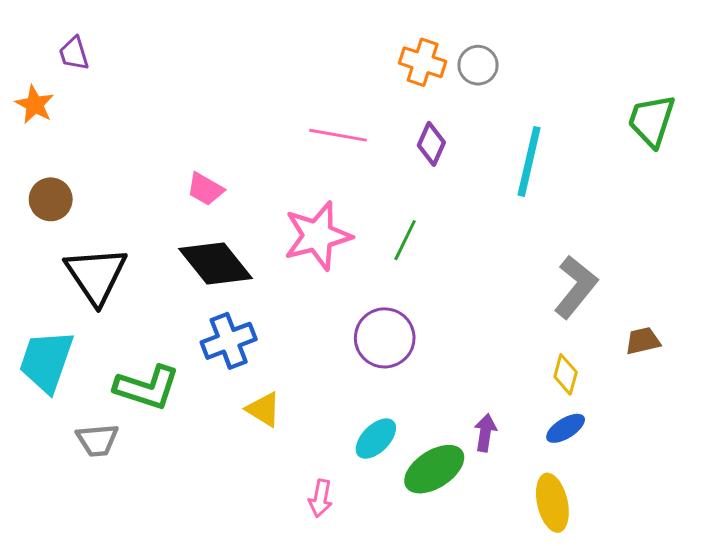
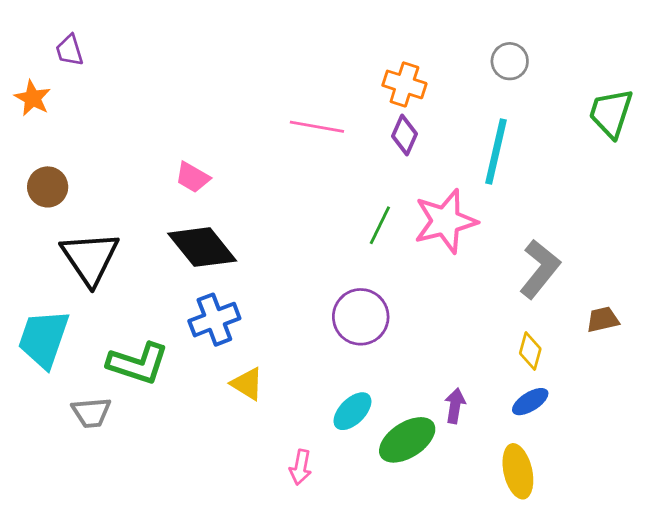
orange cross: (423, 62) -> (404, 84), moved
gray circle: (478, 65) -> (510, 61), moved
pink star: (318, 236) -> (445, 221), moved

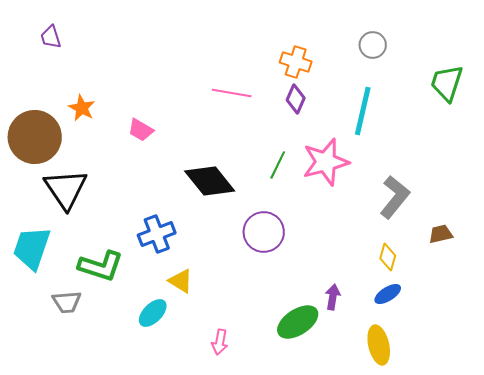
orange star: (33, 98) -> (82, 108), moved
brown circle: (48, 187) -> (35, 137), size x1.8
black diamond: (202, 247) -> (210, 181), moved
cyan ellipse: (352, 411) -> (153, 313), moved

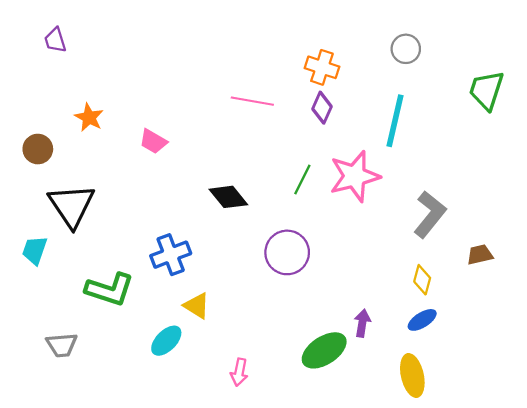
brown circle: (35, 137) -> (38, 149), size x0.5
black diamond: (210, 181) -> (228, 197), size x0.7
cyan trapezoid: (32, 248) -> (35, 250), moved, size x0.6
gray trapezoid: (67, 302) -> (62, 345), moved

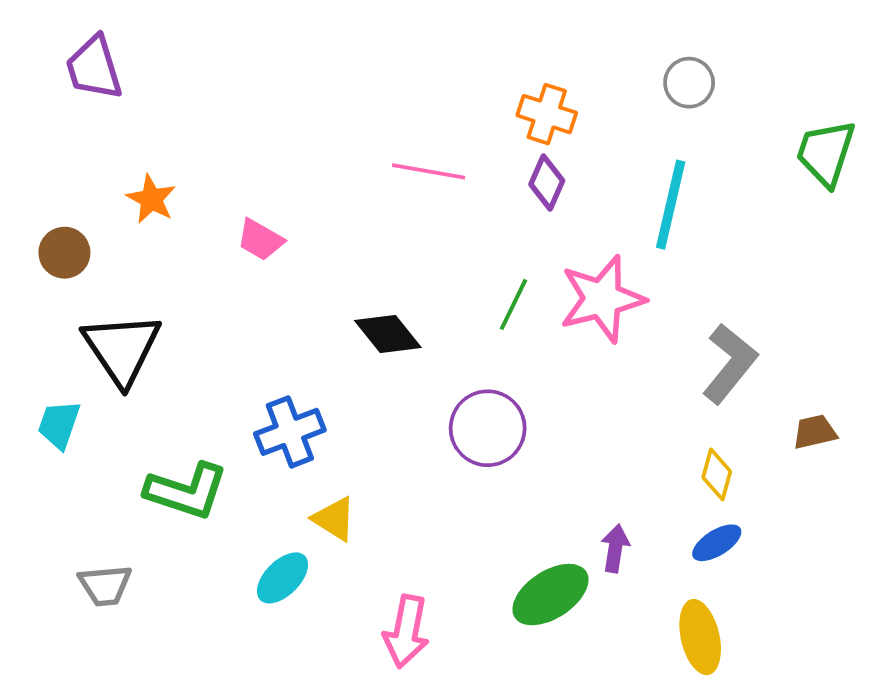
purple trapezoid: (55, 40) -> (94, 68), size x1.5
pink arrow: (239, 372) -> (406, 632), size x1.5

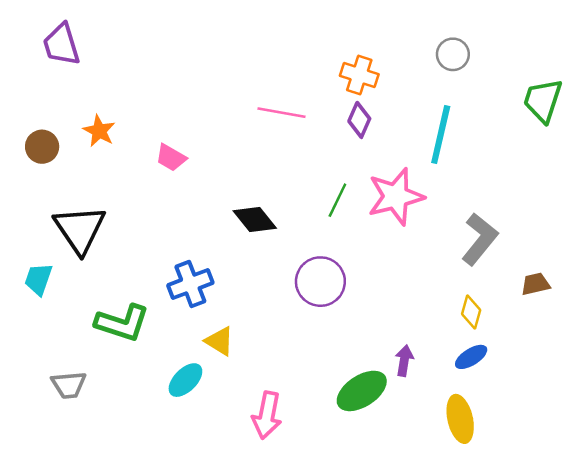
brown circle: (64, 253) -> (42, 147), moved

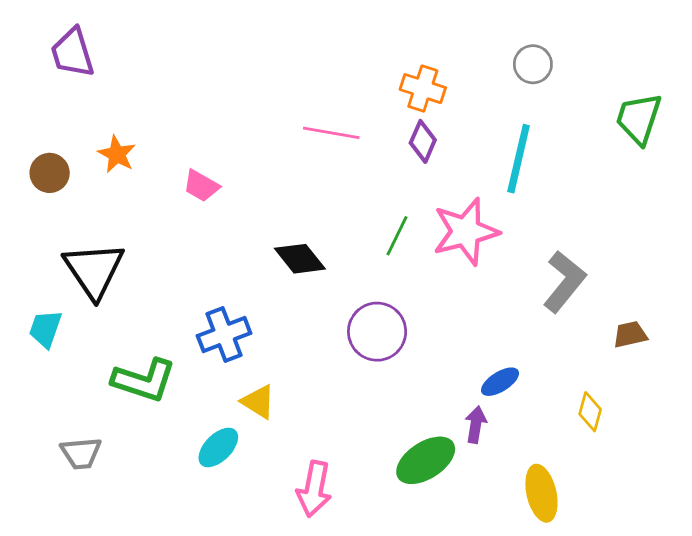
yellow diamond: (471, 312) -> (590, 412), moved
blue ellipse: (471, 357) -> (500, 382), moved

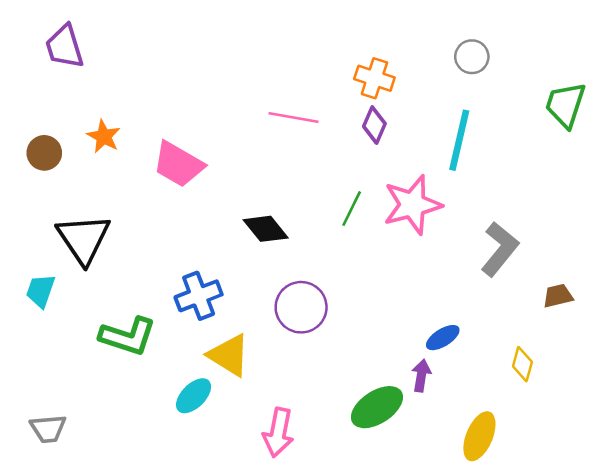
pink trapezoid: (201, 186) -> (178, 164), size x1.6
purple circle: (377, 332) -> (301, 307), moved
yellow triangle: (258, 402) -> (229, 355), size x1.4
gray trapezoid: (81, 453) -> (48, 429), moved
yellow ellipse: (541, 493) -> (479, 436), turned 36

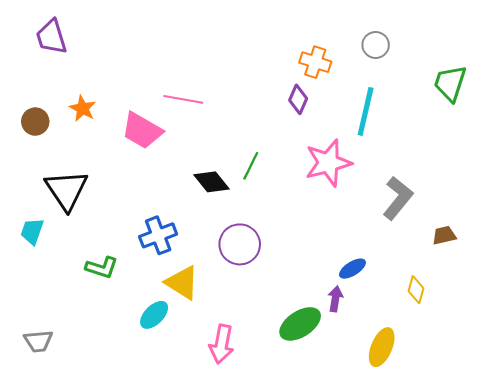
orange cross: (374, 78) -> (315, 62), moved
pink line: (293, 117) -> (183, 99), moved
green line: (352, 209) -> (251, 166), moved
green L-shape: (128, 336) -> (102, 268), size x0.7

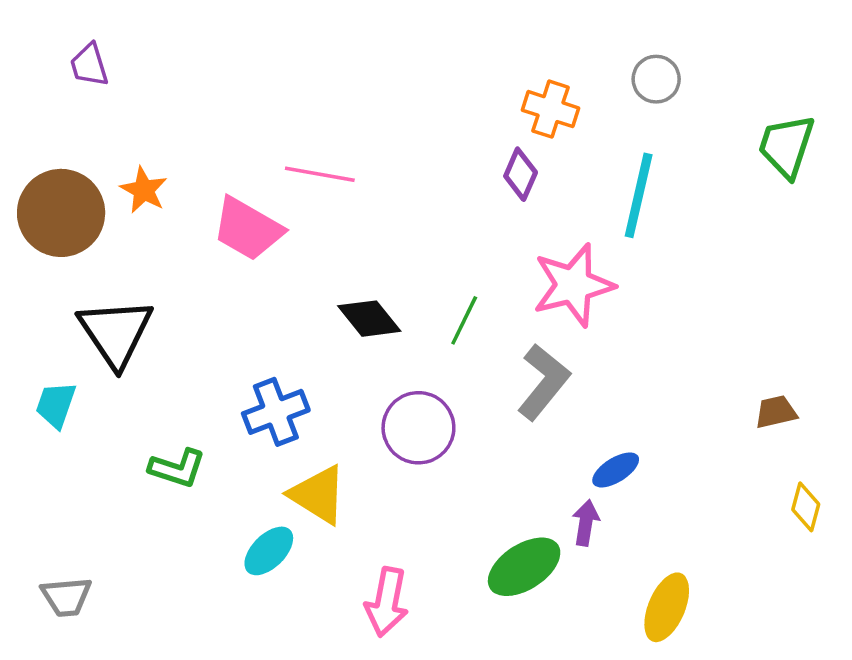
purple trapezoid: (51, 37) -> (89, 65), size x0.7
brown circle: (35, 122) -> (61, 213), size x1.8
green line: (251, 166) -> (464, 320), moved
gray L-shape: (398, 198) -> (543, 382), moved
yellow diamond: (416, 290) -> (806, 507), moved

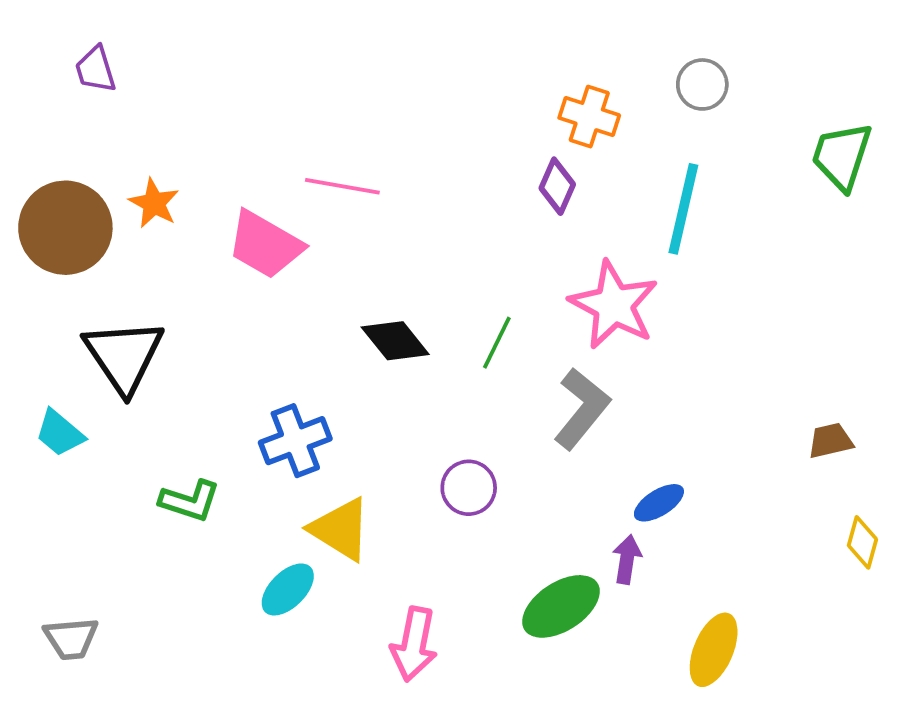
pink star: (573, 285) -> (614, 305), turned -30
cyan trapezoid: (56, 405) -> (60, 433), turned -69
purple circle: (418, 428) -> (469, 488), moved, size x0.7

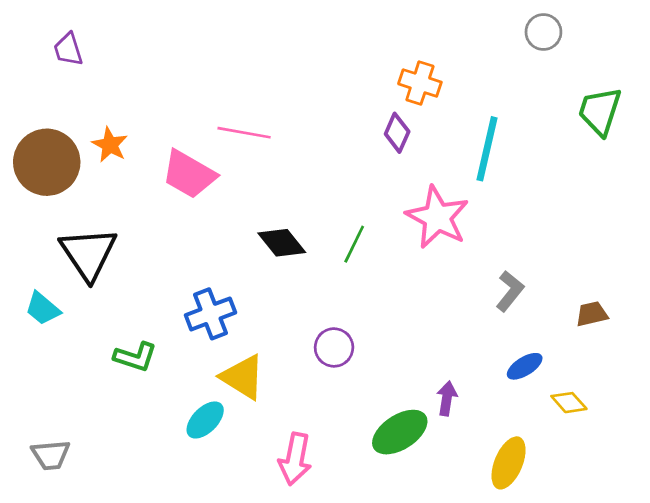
gray circle: (702, 84) -> (543, 32), moved
gray L-shape: (582, 409) -> (510, 291), moved, size x0.7
blue ellipse: (659, 503) -> (525, 366), moved
yellow diamond: (862, 542) -> (569, 403), moved, turned -57

